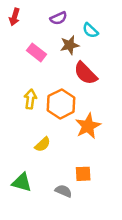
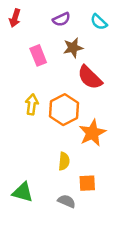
cyan semicircle: (90, 30) -> (99, 22), moved
pink rectangle: (36, 52) -> (38, 55), turned 30
yellow semicircle: (43, 144) -> (64, 161), moved, turned -42

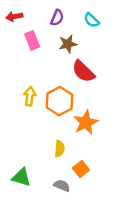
red arrow: (15, 18) -> (14, 17), turned 63
purple semicircle: (61, 19) -> (57, 18), turned -42
pink rectangle: (38, 55) -> (32, 40), moved
orange square: (87, 183) -> (81, 169), turned -35

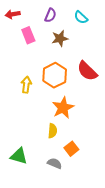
red semicircle: (83, 71) -> (87, 71), moved
orange hexagon: (60, 101) -> (55, 75), moved
orange star: (86, 123) -> (63, 108), moved

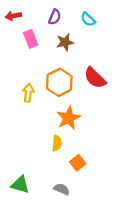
green triangle: (19, 156) -> (20, 185), moved
gray semicircle: (55, 163) -> (62, 189), moved

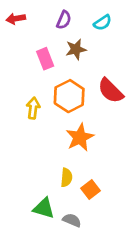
cyan semicircle: (88, 19) -> (103, 23), turned -77
pink rectangle: (31, 39) -> (45, 59), moved
yellow semicircle: (57, 143) -> (66, 177), moved
green triangle: (20, 185) -> (44, 208), moved

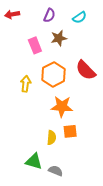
orange star: (80, 137) -> (62, 107), turned 30
orange square: (91, 190) -> (70, 131), moved, turned 32

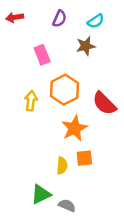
brown star: (59, 38) -> (86, 46), moved
red semicircle: (86, 70) -> (104, 103), moved
orange star: (62, 107) -> (74, 128), turned -30
green triangle: (34, 161) -> (41, 194), turned -42

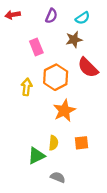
red semicircle: (104, 103) -> (88, 68), moved
orange square: (84, 158) -> (81, 143), moved
green triangle: (41, 194) -> (36, 156), moved

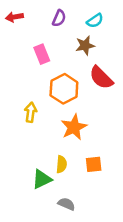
yellow arrow: (27, 87) -> (31, 112), moved

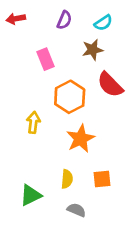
green triangle: (42, 179) -> (31, 195), moved
gray semicircle: (66, 204) -> (76, 210), moved

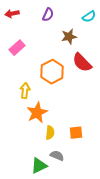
cyan semicircle: (103, 23) -> (89, 17), moved
pink rectangle: (45, 59) -> (17, 48), moved, turned 70
orange star: (80, 139) -> (37, 113), moved
green triangle: (31, 195) -> (39, 166), moved

